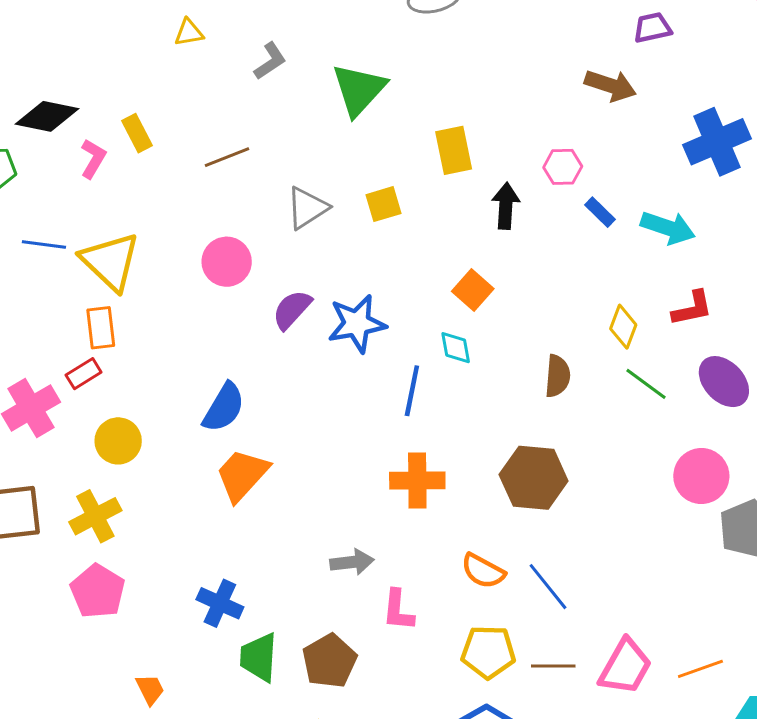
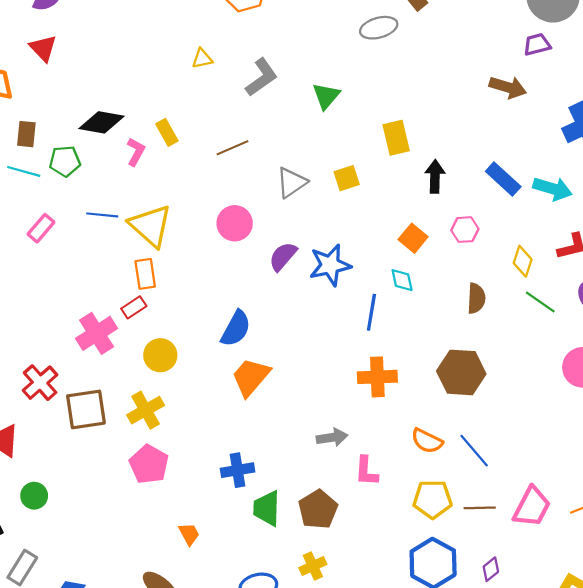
gray L-shape: (270, 61) -> (262, 77), size x1.4
green triangle: (359, 90) -> (326, 96), size x0.7
pink hexagon: (563, 167) -> (465, 230), moved
blue rectangle: (600, 212) -> (503, 179), size x1.6
blue cross: (220, 603) -> (238, 470), turned -32

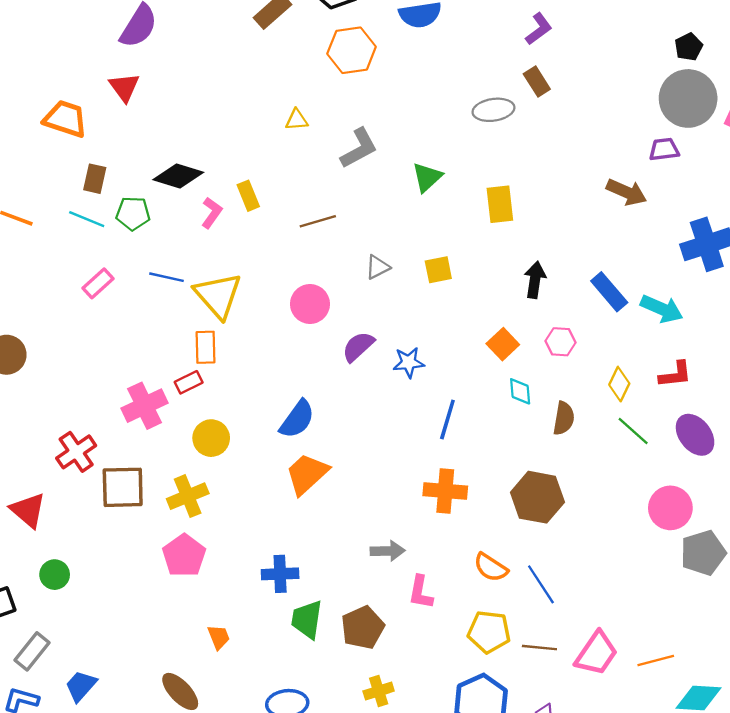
yellow rectangle: (396, 138) -> (500, 204), moved
gray triangle: (291, 183) -> (378, 267), size x0.7
blue star: (330, 265) -> (409, 362), size x0.7
cyan diamond: (402, 280) -> (520, 391), moved
yellow cross: (313, 566) -> (379, 691), moved

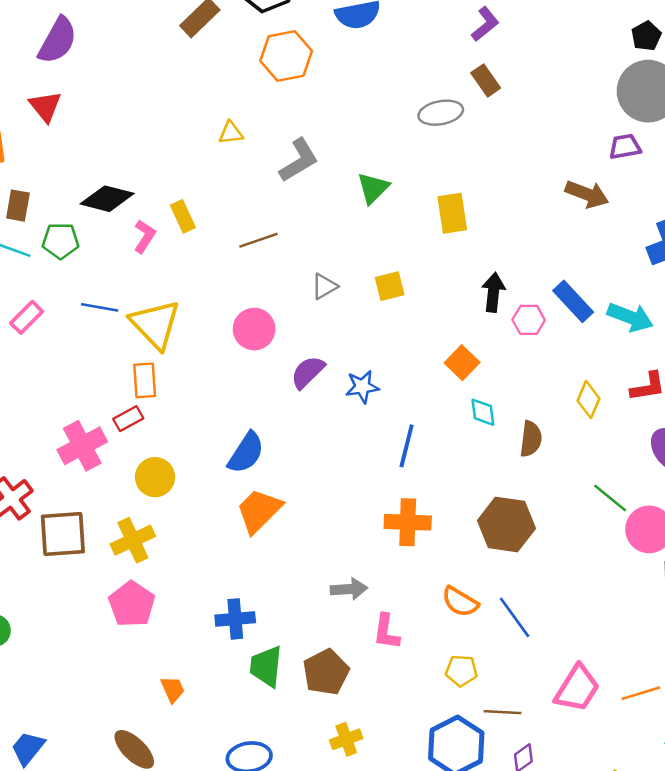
pink hexagon: (560, 342) -> (529, 320), moved
green line: (633, 431) -> (610, 498), moved
yellow pentagon: (489, 632) -> (461, 671), size x0.7
brown line: (539, 648) -> (502, 712), moved

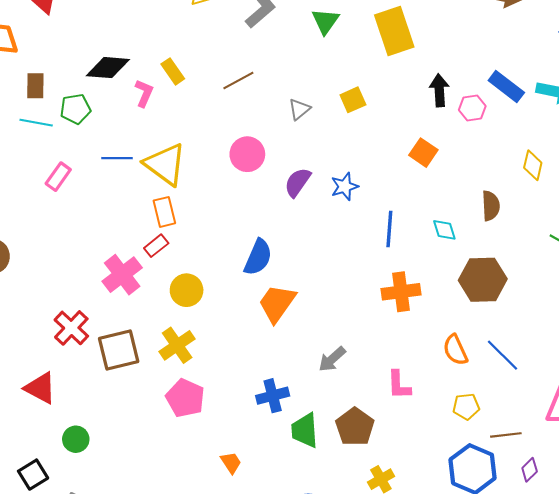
yellow rectangle: (452, 213) -> (394, 31), size x1.4
cyan diamond: (483, 412) -> (444, 230), moved
gray arrow: (349, 589) -> (332, 359), moved, turned 152
orange semicircle: (460, 602) -> (455, 350), turned 44

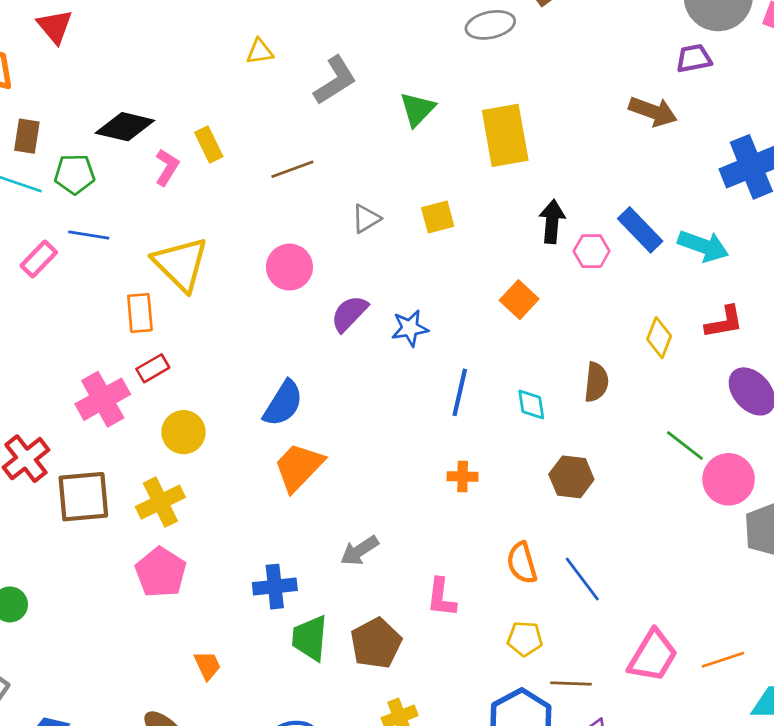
blue line: (117, 158) -> (89, 235), moved
orange rectangle: (164, 212) -> (140, 313), moved
brown hexagon: (483, 280) -> (571, 477), size x0.7
orange cross: (401, 292) -> (463, 476), size x0.6

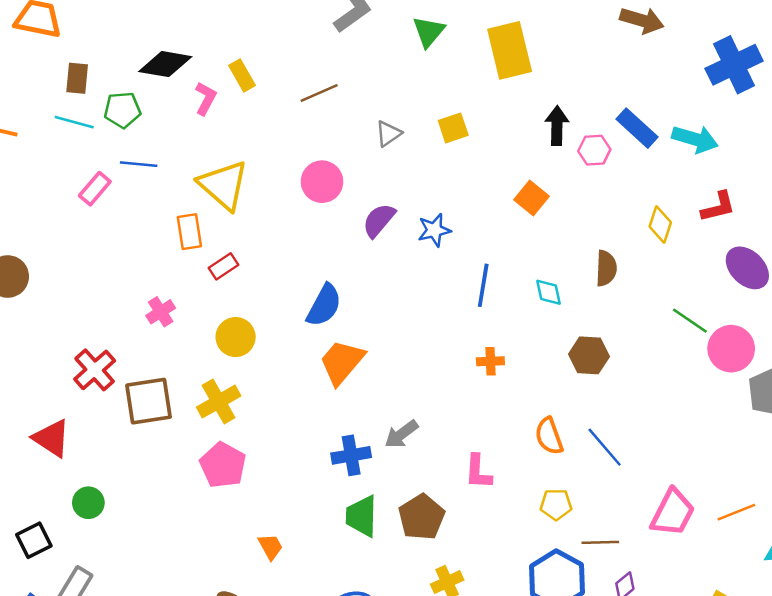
red rectangle: (153, 368) -> (223, 266), moved
pink cross: (103, 399) -> (161, 312), size x0.6
blue cross: (275, 587) -> (351, 455), moved

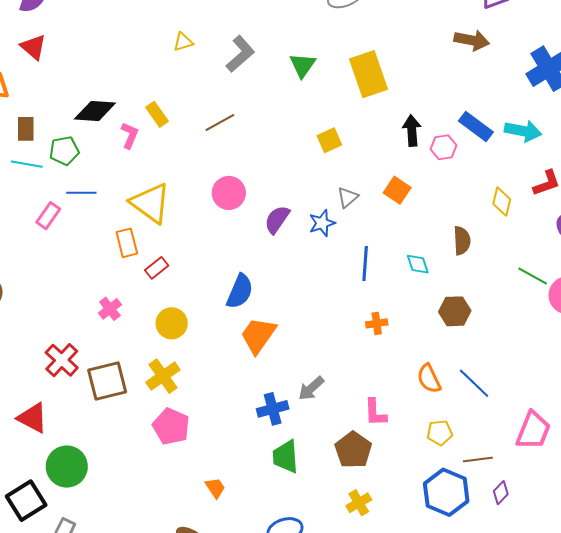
gray triangle: (388, 134) -> (348, 197), moved
green circle: (88, 503) -> (67, 467), size x1.6
brown pentagon: (422, 517) -> (353, 450), moved
black square: (34, 540) -> (26, 501), size x1.4

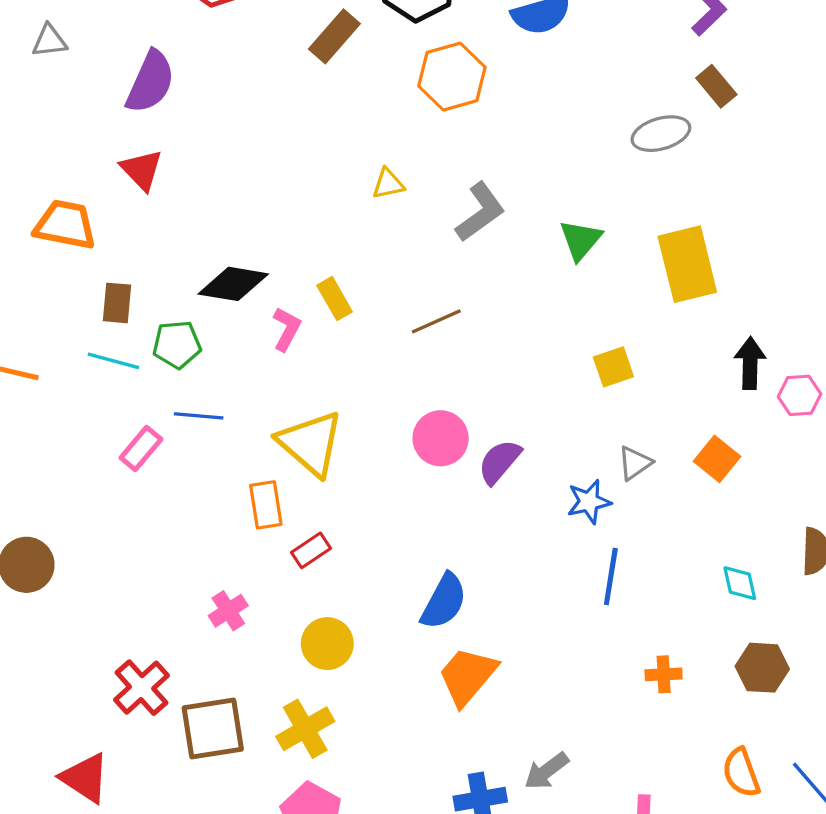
purple semicircle: (277, 219) -> (499, 462), moved
blue line: (365, 263) -> (611, 576), moved
brown hexagon: (455, 311) -> (762, 668), moved

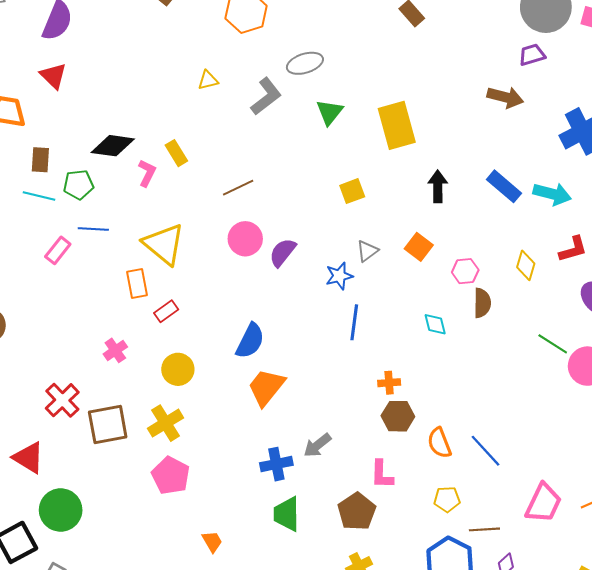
gray ellipse: (661, 134) -> (305, 63), moved
brown line: (436, 321) -> (238, 188), moved
pink hexagon: (800, 395) -> (465, 271), moved
brown hexagon: (762, 668) -> (398, 416), moved

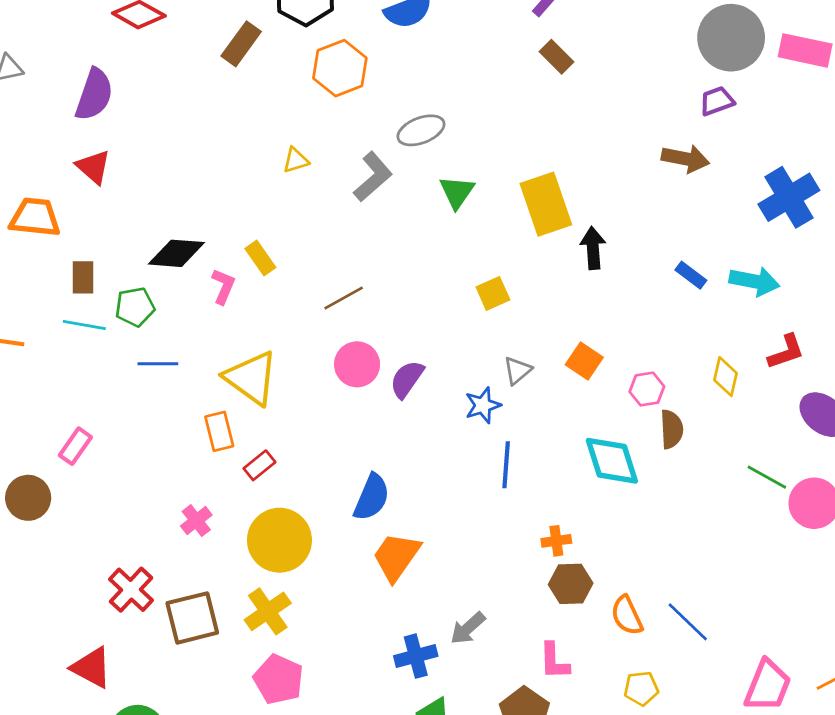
black arrow: (438, 186) -> (593, 248), moved
blue rectangle: (504, 186) -> (691, 275), size x0.7
pink rectangle: (58, 250) -> (75, 446), moved
cyan diamond: (435, 324) -> (612, 461), size x1.8
yellow circle: (178, 369) -> (279, 540), size x1.5

